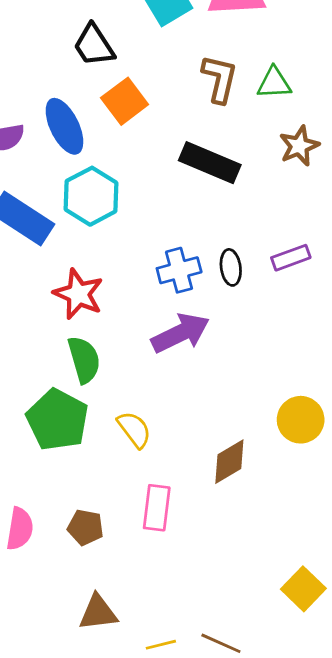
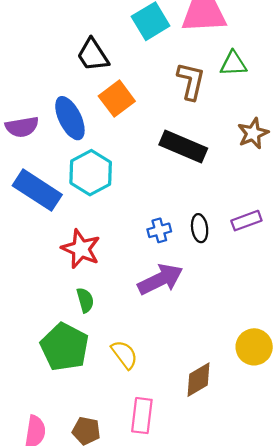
green triangle: (274, 83) -> (233, 64), moved
blue cross: (179, 270) -> (159, 230), size x0.7
green semicircle: (84, 360) -> (85, 300), size x0.7

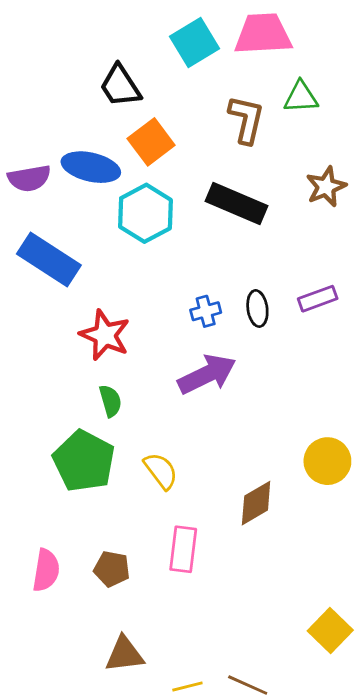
blue ellipse: (70, 118) -> (91, 167), turned -51
cyan hexagon: (91, 173) -> (145, 213), moved

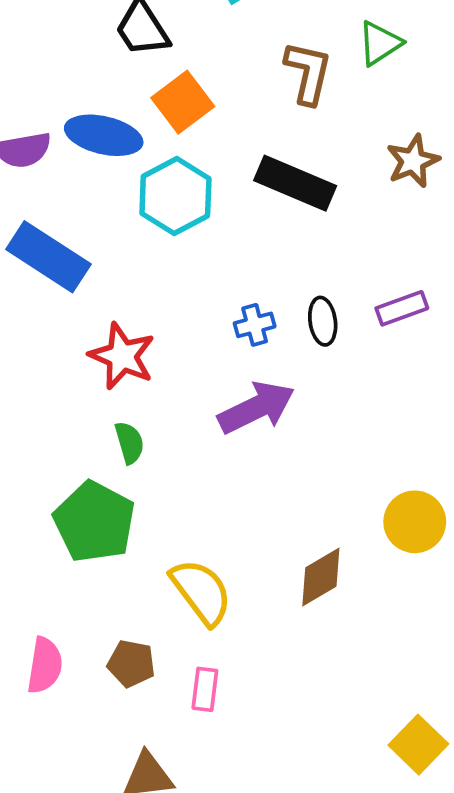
green triangle: (301, 97) -> (380, 43), turned -30
yellow semicircle: (161, 471) -> (201, 592), moved, size x1.4
pink rectangle: (183, 549) -> (205, 689), moved, size x0.7

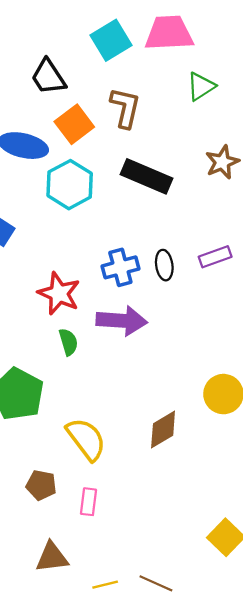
brown L-shape: (308, 73) -> (125, 108), moved
blue cross: (255, 325) -> (120, 267), size x1.4
red star: (122, 356) -> (59, 293), moved
purple arrow: (256, 408) -> (122, 321), turned 30
green semicircle: (129, 443) -> (68, 342), moved

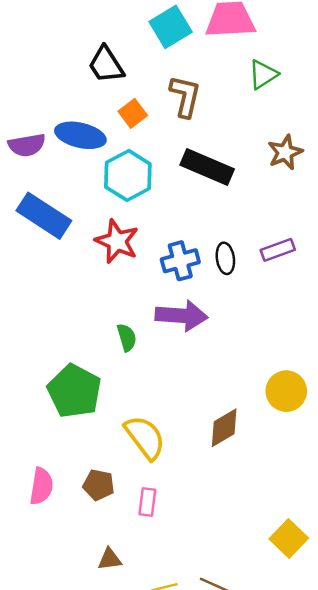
orange square: (74, 124) -> (133, 113), size x0.7
red star: (59, 293) -> (117, 241), moved
brown triangle: (52, 557) -> (110, 559), size x0.7

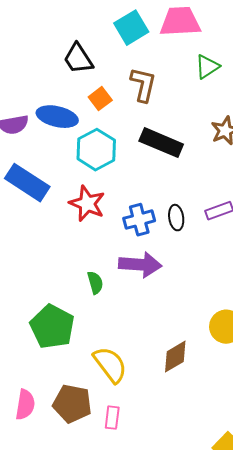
brown pentagon: (99, 485) -> (72, 404), size x1.5

